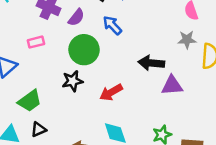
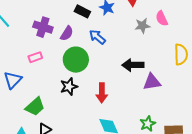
gray star: (187, 40) -> (142, 26), moved
red arrow: (111, 92) -> (102, 93), turned -54

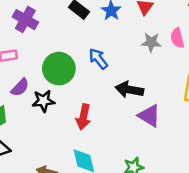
purple semicircle: (67, 33) -> (20, 87), moved
blue arrow: (97, 37) -> (98, 59), moved
purple triangle: (152, 82) -> (149, 116), turned 30

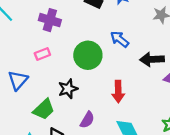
purple semicircle: (20, 87) -> (87, 120), moved
black star: (43, 101) -> (68, 89), moved

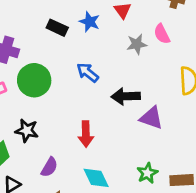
green circle: (88, 55) -> (34, 80), moved
black star: (68, 89) -> (27, 131), turned 30

